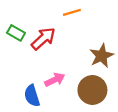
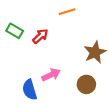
red arrow: (43, 39) -> (40, 36), size x0.7
brown circle: (92, 90) -> (86, 84), size x0.7

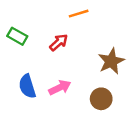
red arrow: (40, 36) -> (59, 42), moved
blue semicircle: (30, 90) -> (27, 86), moved

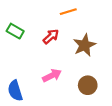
brown star: (111, 61) -> (84, 45), moved
blue semicircle: (27, 86) -> (15, 91), moved

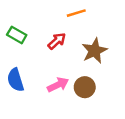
brown circle: (88, 85) -> (85, 87), moved
blue semicircle: (15, 91) -> (15, 80), moved

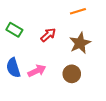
orange line: (76, 13) -> (78, 11), moved
pink arrow: (58, 85) -> (37, 71), moved

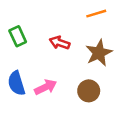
green rectangle: (14, 30) -> (18, 36), turned 35
red arrow: (48, 35) -> (60, 43), turned -119

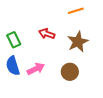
green rectangle: (18, 36) -> (14, 40), moved

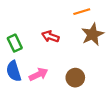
brown star: (78, 42) -> (93, 34), moved

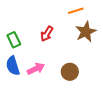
red arrow: (50, 37) -> (47, 34), turned -77

